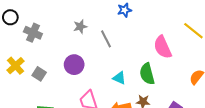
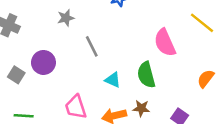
gray line: (106, 39) -> (92, 46), moved
purple circle: (74, 65) -> (43, 62), moved

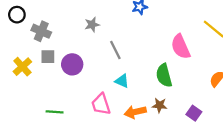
gray square: (16, 75) -> (48, 57), moved, turned -32
cyan triangle: (113, 80) -> (122, 81), moved

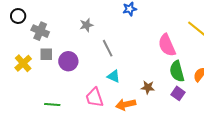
green semicircle: (164, 75) -> (177, 71), moved
brown star: (160, 105) -> (148, 87), moved
purple square: (194, 113) -> (178, 93), moved

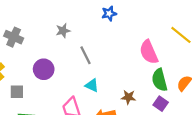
gray square: (46, 54) -> (17, 92), moved

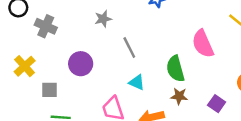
green semicircle: (159, 80) -> (175, 69), moved

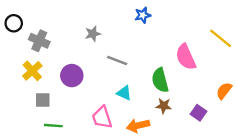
gray line: (129, 47) -> (117, 60), turned -42
yellow cross: (25, 66) -> (32, 71), moved

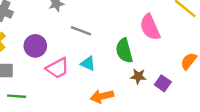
brown star: (164, 106) -> (138, 76), moved
pink trapezoid: (102, 117) -> (58, 68), moved, turned -100

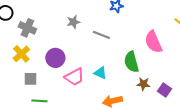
gray line: (81, 31) -> (101, 35), moved

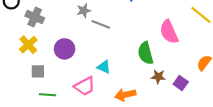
gray line: (101, 35) -> (101, 24), moved
cyan triangle: (100, 73) -> (104, 67), moved
pink trapezoid: (74, 77) -> (85, 86), moved

